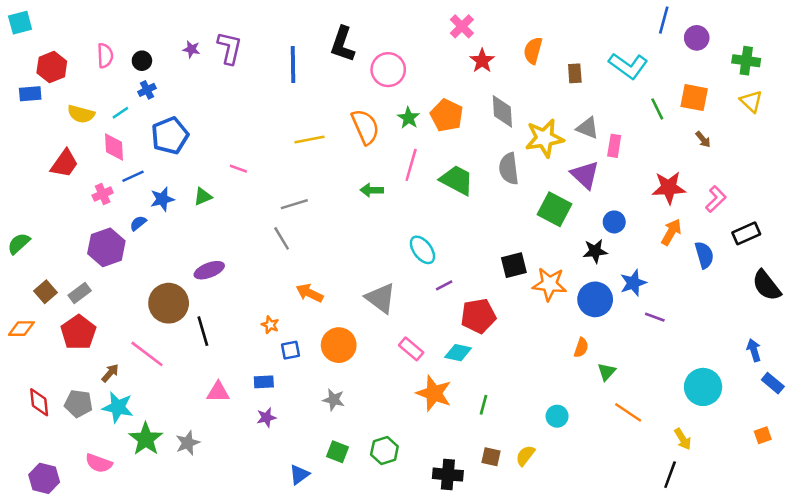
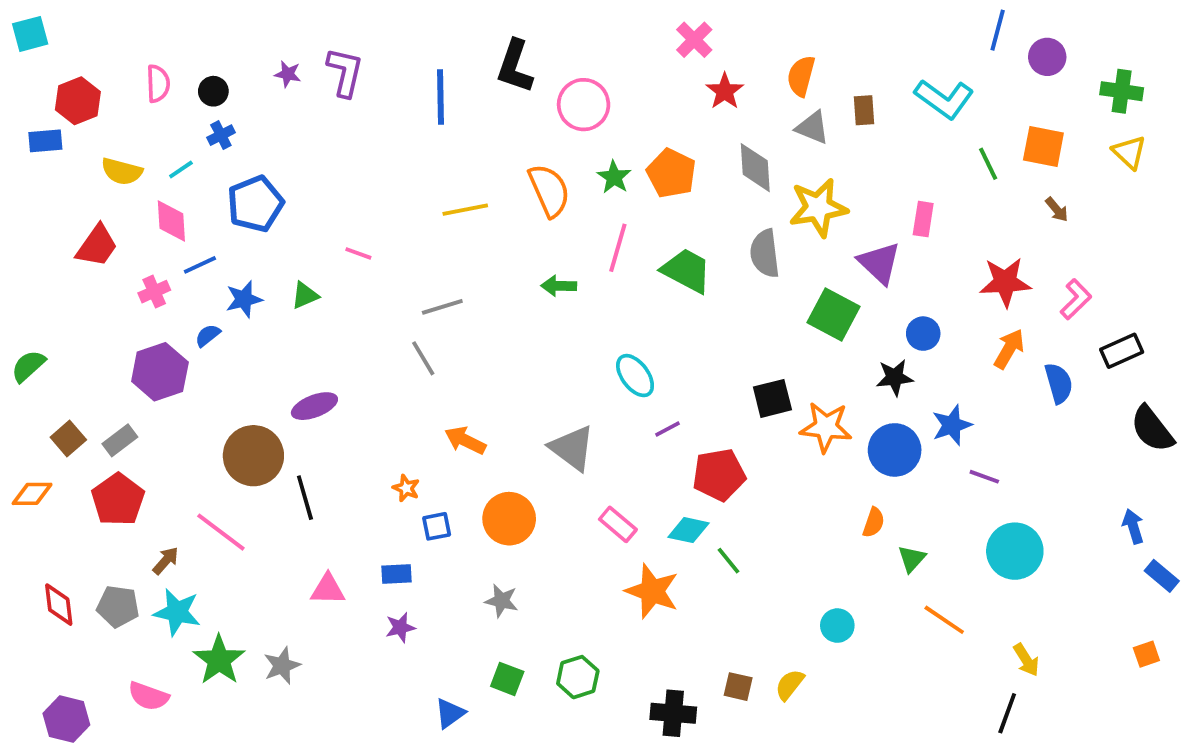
gray triangle: (588, 128) -> (813, 127), moved
cyan circle: (703, 387) -> (1015, 551), moved
green line: (483, 405) -> (729, 561), moved, turned -54

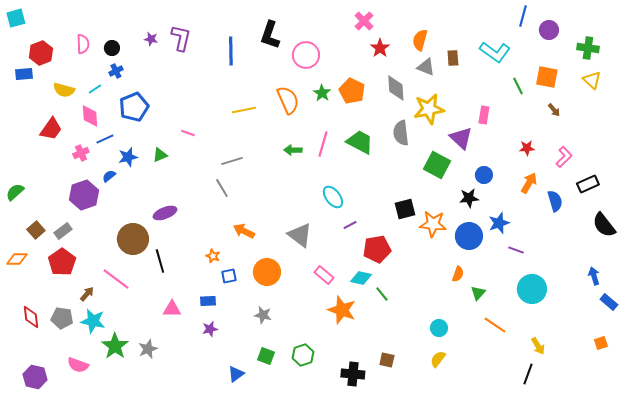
pink line: (618, 248) -> (323, 144), moved
red star: (1005, 282) -> (527, 148), size x0.6
yellow semicircle: (790, 685) -> (438, 359), moved

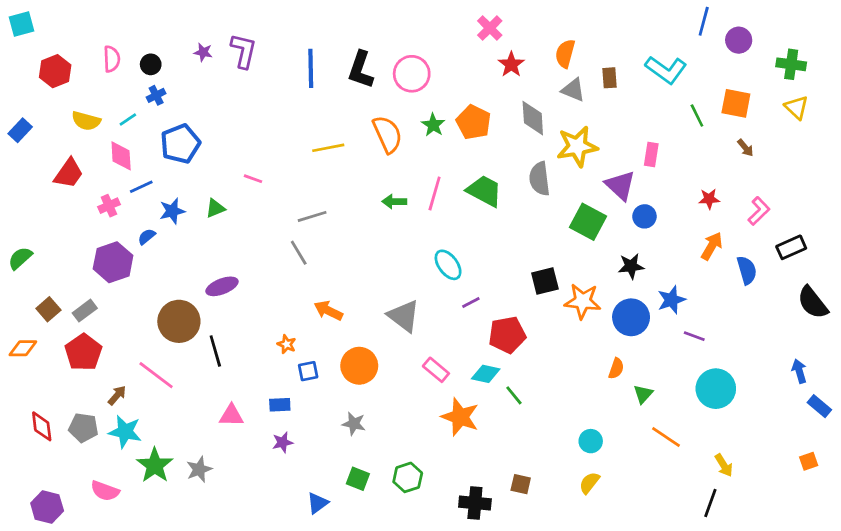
black L-shape: (270, 35) -> (361, 70), moved
blue rectangle: (24, 74) -> (20, 130), moved, turned -42
blue circle: (484, 175) -> (644, 216), moved

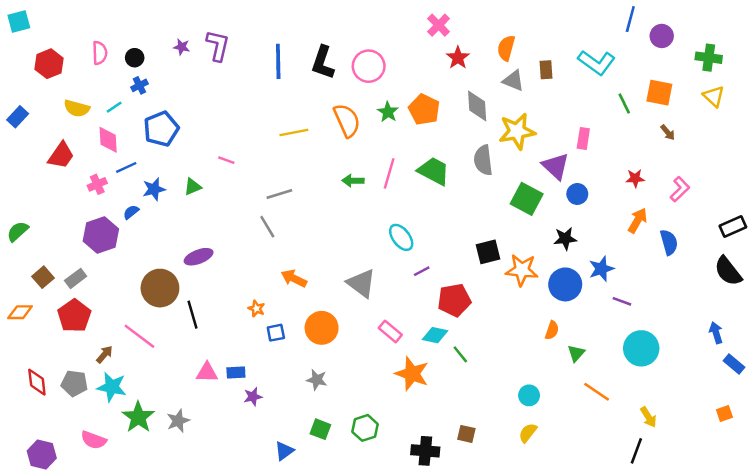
black rectangle: (791, 247) -> (733, 227), moved
blue rectangle: (280, 405) -> (236, 372), moved

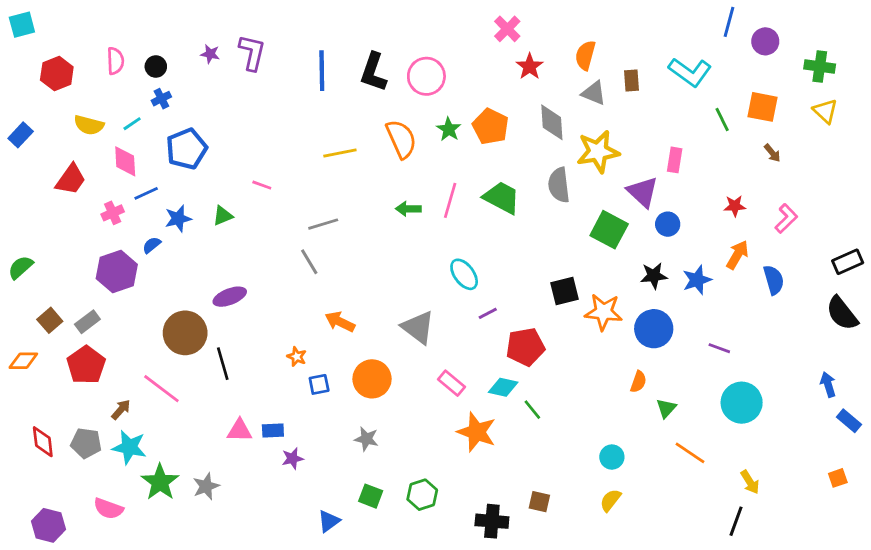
blue star: (601, 269) -> (697, 280), moved

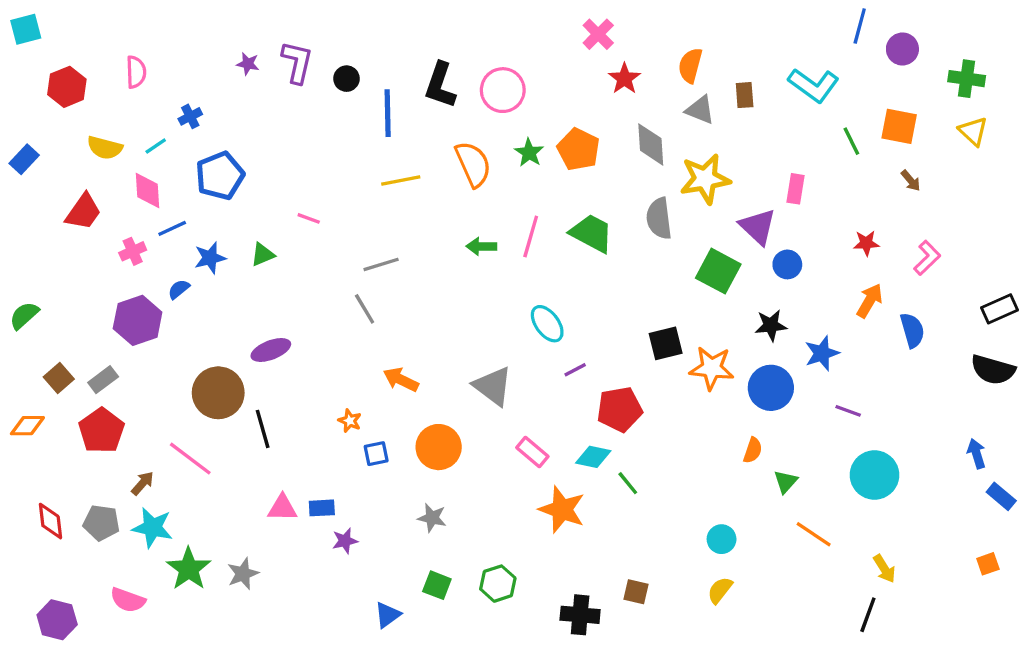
black circle: (156, 66) -> (347, 79), moved
blue line: (322, 71) -> (388, 113), moved
blue star: (697, 280) -> (822, 353), moved
black semicircle: (842, 313) -> (993, 370), turned -36

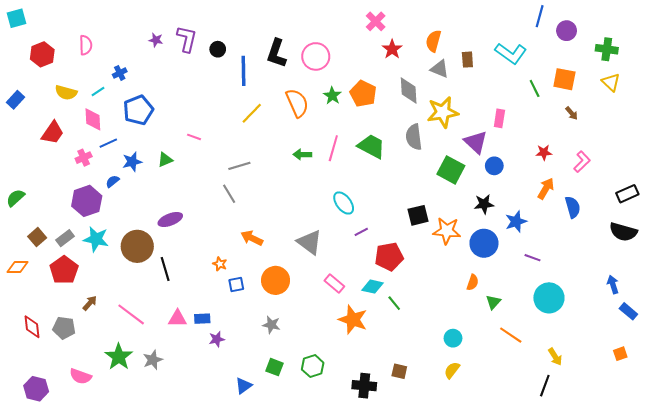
yellow line: (401, 181) -> (252, 113), turned -35
pink line: (190, 459) -> (131, 314), moved
cyan star: (152, 528) -> (96, 239), moved

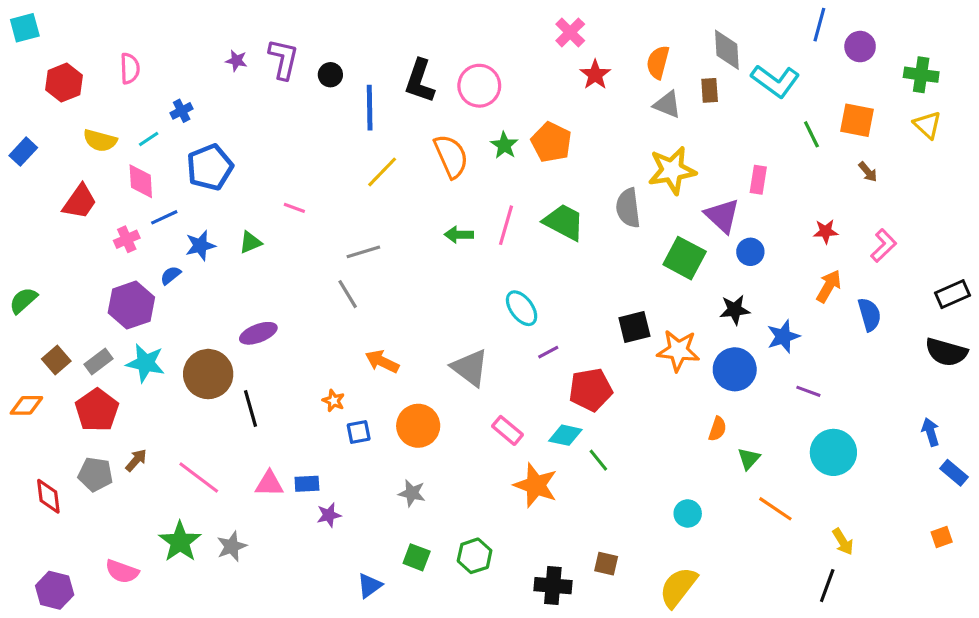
gray diamond: (409, 91) -> (727, 50), moved
gray pentagon: (64, 328) -> (95, 474), moved
yellow semicircle: (452, 370) -> (678, 587), moved, size x1.6

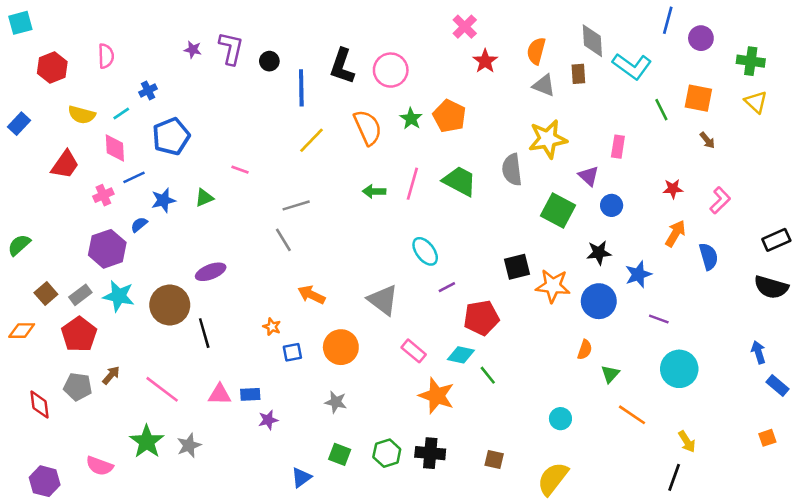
purple triangle: (722, 216) -> (589, 176), size x0.7
black cross: (553, 586) -> (430, 453), moved

